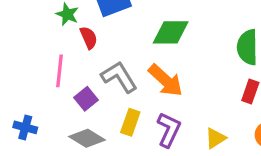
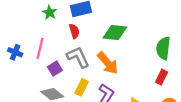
red semicircle: (89, 38) -> (74, 31), moved
blue cross: (25, 127) -> (15, 52), moved

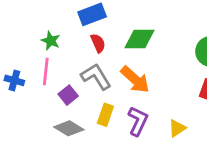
green star: (50, 13) -> (51, 41), moved
red semicircle: (74, 31) -> (98, 43), moved

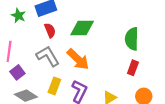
green star: (51, 41) -> (18, 16), moved
purple square: (68, 95) -> (17, 72), moved

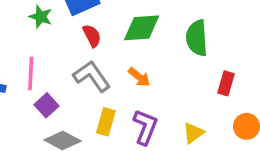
green semicircle: (132, 39) -> (197, 38), moved
orange arrow: (78, 59) -> (139, 77), size x0.6

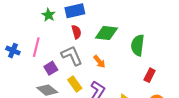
purple square: (46, 105) -> (51, 68), moved
yellow rectangle: (106, 122) -> (75, 84), turned -63

